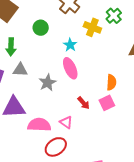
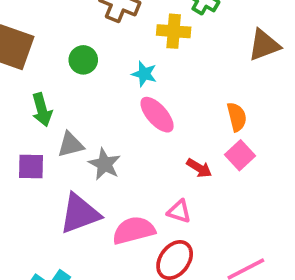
gray star: (47, 83) -> (105, 164), moved

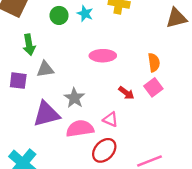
cyan star: (144, 74) -> (85, 14), moved
pink ellipse: (157, 115) -> (103, 56), turned -55
gray star: (105, 164) -> (74, 98), moved

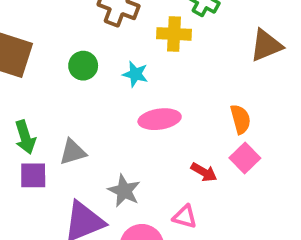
cyan star: (85, 14) -> (135, 74), moved
green arrow: (29, 45) -> (25, 137), moved

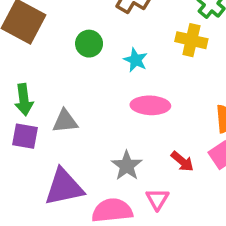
yellow cross: (174, 34) -> (191, 40), moved
gray star: (124, 191) -> (127, 166), moved
pink triangle: (185, 217) -> (157, 199), turned 35

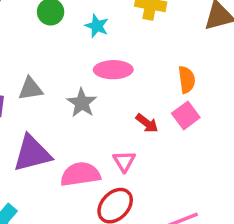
gray star: (127, 166) -> (82, 103), moved

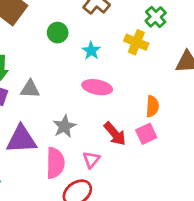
gray star: (82, 103) -> (64, 126), moved
red arrow: (147, 123) -> (115, 134), size x1.4
pink semicircle: (80, 174) -> (55, 163), turned 88

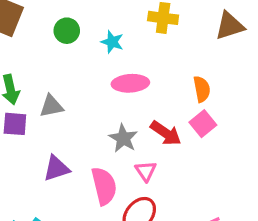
gray star: (64, 126) -> (123, 138), moved
purple triangle: (21, 139) -> (56, 168), size x0.7

